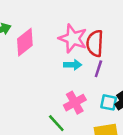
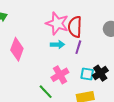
pink diamond: (25, 42) -> (17, 49), moved, turned -30

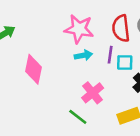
red semicircle: (75, 27) -> (121, 28), moved
cyan square: (87, 74) -> (125, 63), moved

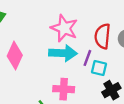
cyan arrow: (83, 55) -> (63, 53), size x1.6
pink cross: (93, 93) -> (64, 89), turned 30

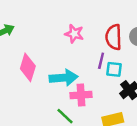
pink star: (64, 28) -> (74, 34), size x0.7
cyan arrow: (63, 53) -> (64, 78), moved

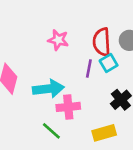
cyan square: (114, 69) -> (109, 63), moved, turned -35

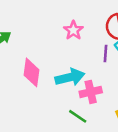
pink star: (58, 40) -> (73, 30), turned 30

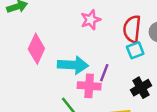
purple line: (105, 54) -> (104, 73), moved

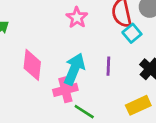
cyan arrow: (73, 65) -> (74, 69), turned -52
pink cross: (89, 86) -> (65, 90), moved

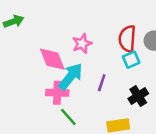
pink star: (77, 18) -> (82, 44), moved
pink diamond: (32, 65) -> (52, 59), moved, turned -44

